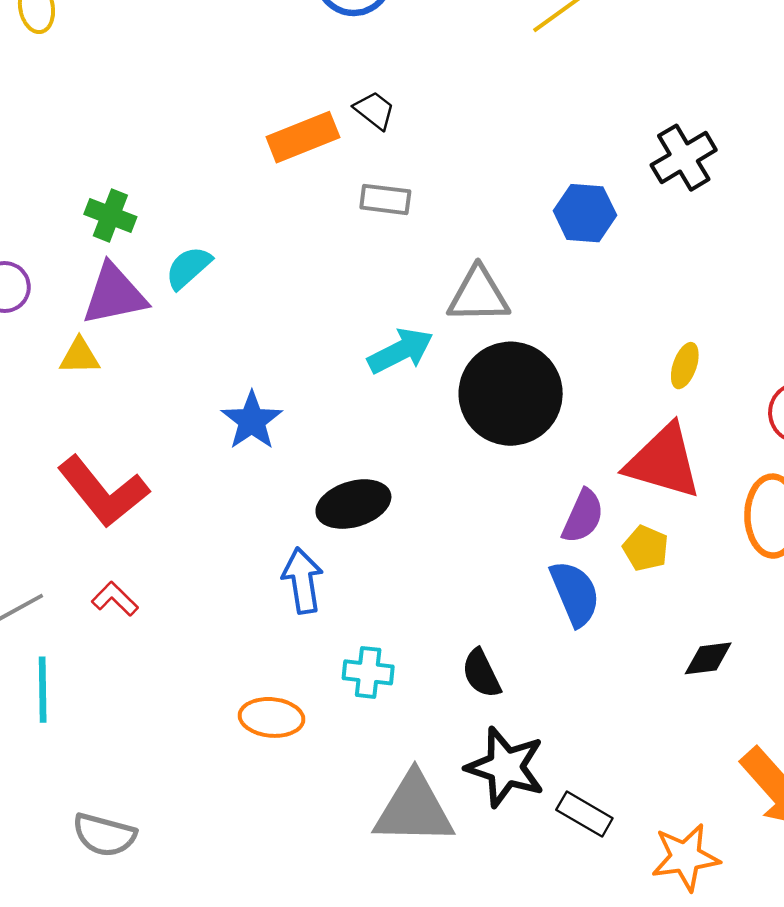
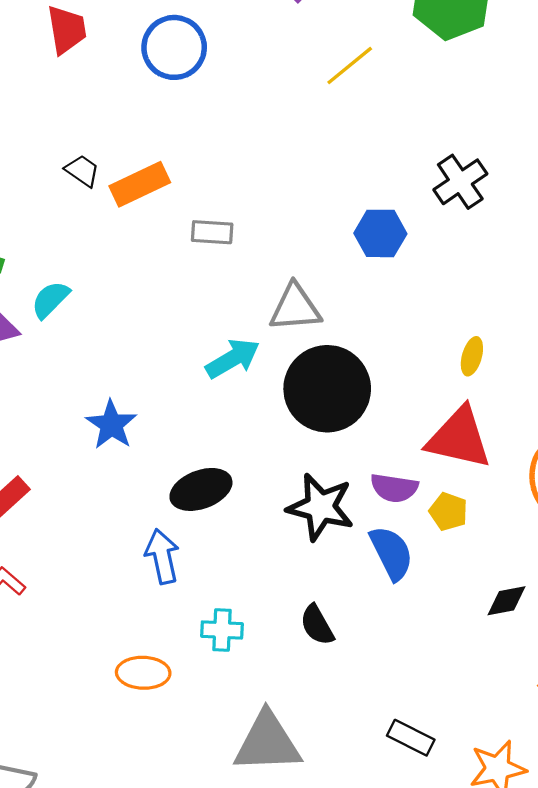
black trapezoid: (374, 110) -> (82, 171), moved
purple semicircle: (583, 516) -> (394, 488), turned 78
black star: (505, 767) -> (320, 507), moved

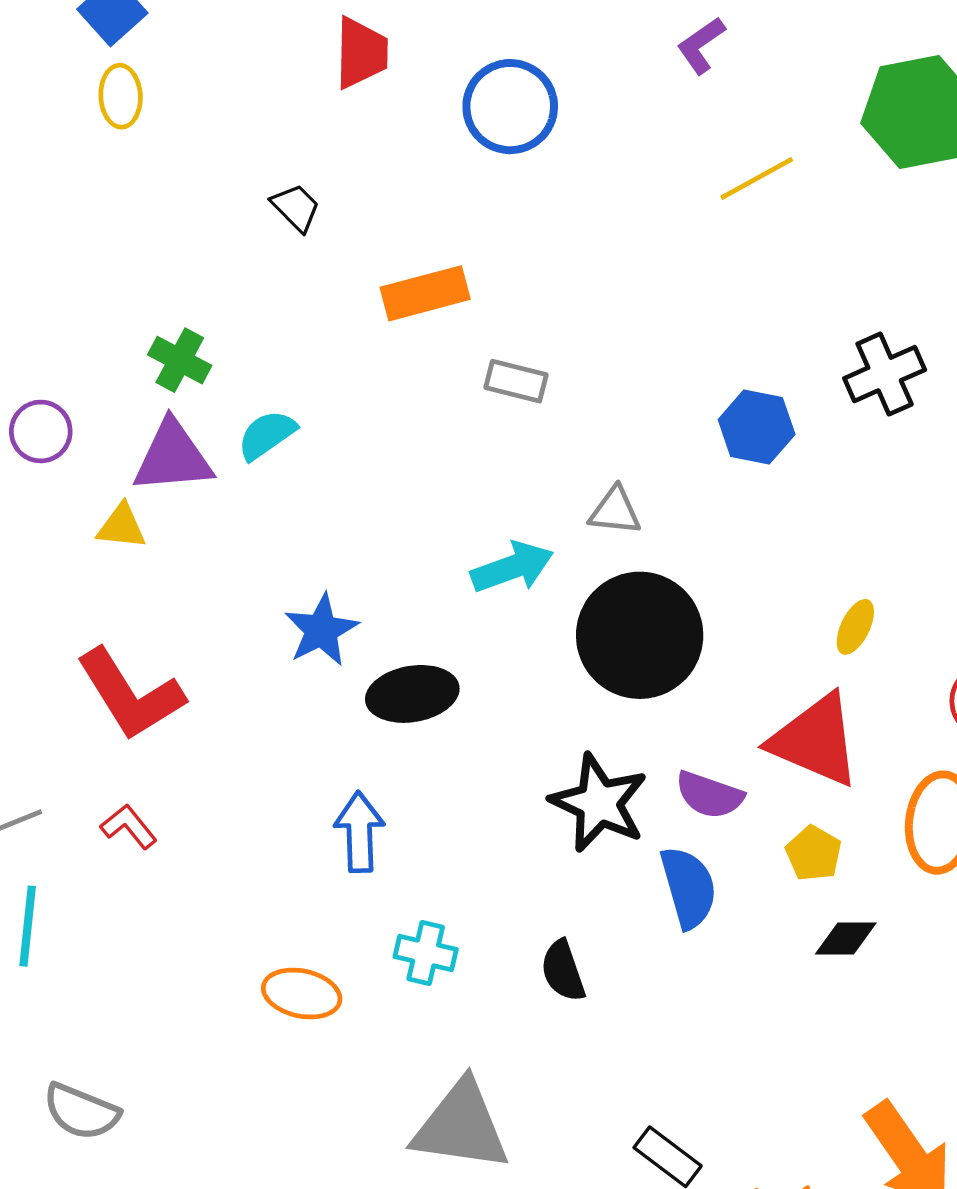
black trapezoid: (82, 171) -> (296, 208), moved
gray triangle: (295, 308) -> (615, 511), size x0.7
black ellipse: (201, 489) -> (412, 694), moved
yellow pentagon: (448, 512) -> (814, 853), moved
black diamond: (507, 601) -> (846, 938), moved

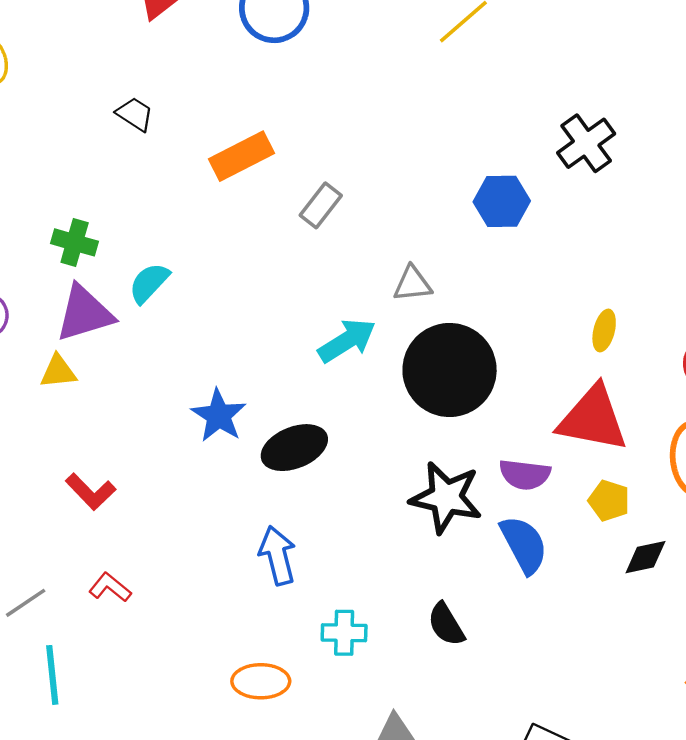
gray rectangle: (516, 381) -> (321, 205), turned -54
red L-shape: (130, 694) -> (91, 492), size x0.6

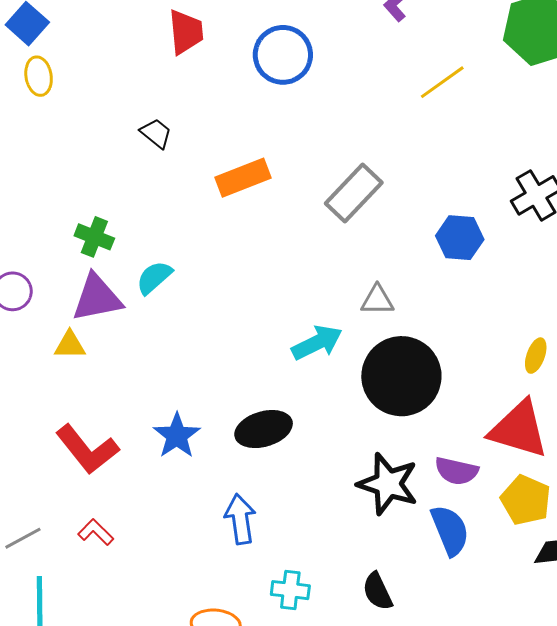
gray rectangle: (321, 205) -> (354, 193), moved, size x1.5
blue star: (219, 416) -> (177, 436), moved
red L-shape: (91, 492) -> (87, 449), size x1.5
yellow pentagon: (609, 501) -> (526, 500), size x1.4

